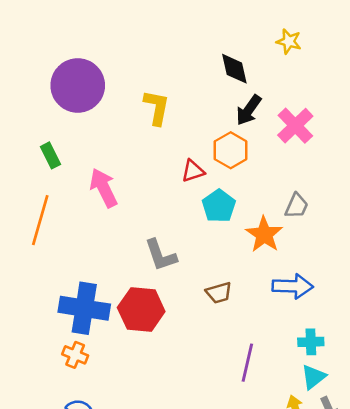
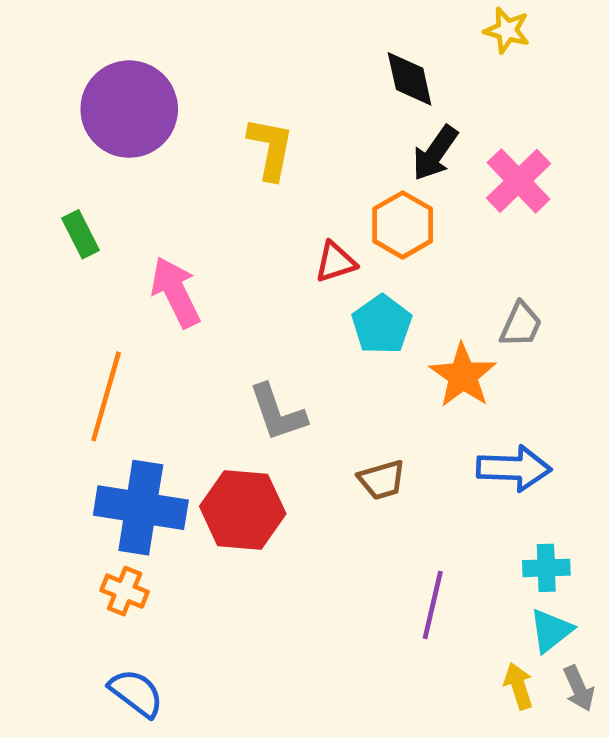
orange line: (40, 220) -> (106, 396), moved

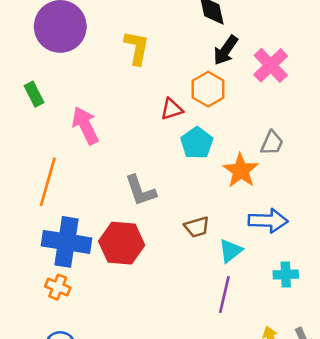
cyan triangle: (551, 630) -> (231, 251), moved

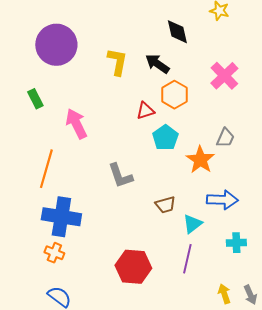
black arrow: (226, 50) -> (157, 64), moved, turned 90
red hexagon: (122, 243) -> (133, 267), moved

